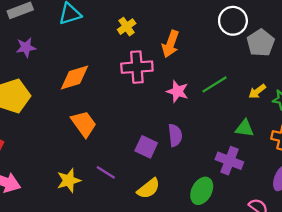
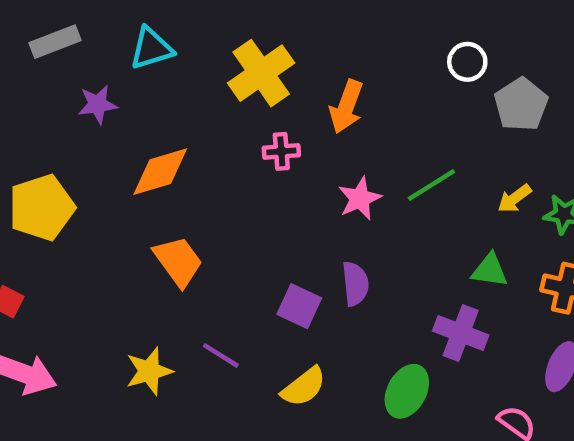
white circle: (233, 21) -> (467, 62), size x0.7
yellow cross: (127, 27) -> (261, 73), size x1.8
purple star: (26, 47) -> (98, 104), moved
pink cross: (137, 67) -> (281, 151), size x0.6
pink star: (177, 91) -> (360, 199), turned 30

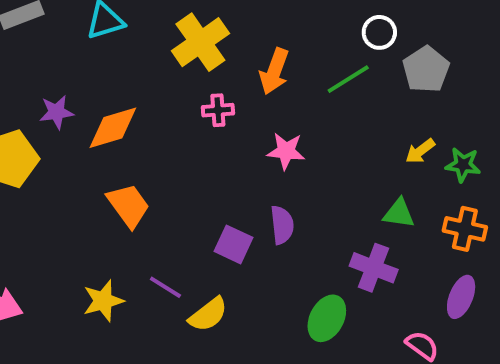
purple star: (98, 104) -> (57, 112), moved
green line: (431, 185) -> (348, 79), moved
pink star: (360, 199) -> (286, 151), turned 30
yellow semicircle: (304, 387) -> (208, 314), moved

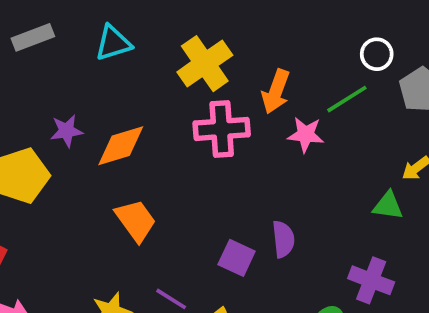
pink cross: (218, 110) -> (222, 129), size x1.8
pink star: (286, 151) -> (306, 135), moved
green triangle: (399, 213) -> (388, 206), moved

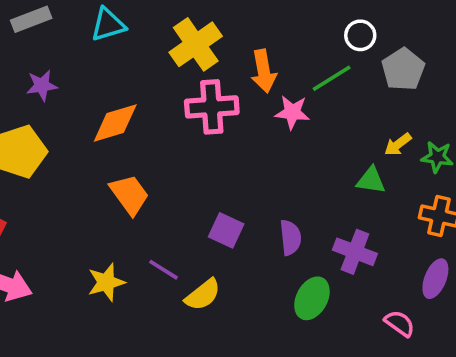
orange arrow: (276, 92) -> (264, 71), turned -30
purple star: (67, 131) -> (42, 85), moved
purple semicircle: (283, 239) -> (290, 238), moved

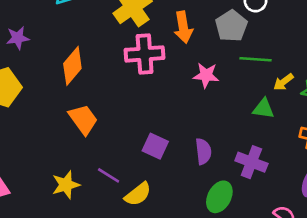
gray pentagon: (403, 69) -> (231, 26), moved
green line: (332, 78) -> (255, 59), moved, turned 36
pink star: (292, 112) -> (206, 75), moved
orange diamond: (115, 123) -> (72, 66), turned -33

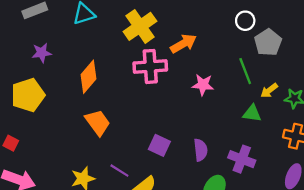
gray pentagon: (231, 26) -> (268, 42), moved
orange arrow: (183, 27) -> (183, 44), turned -110
green line: (255, 59) -> (245, 71), turned 65

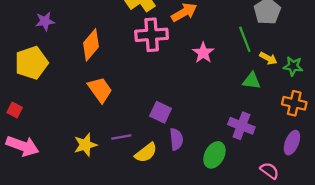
pink star: (203, 85) -> (203, 53), turned 30
yellow arrow: (269, 90) -> (268, 58), turned -114
purple semicircle: (201, 150) -> (176, 139), moved
purple line: (119, 171) -> (121, 137), turned -42

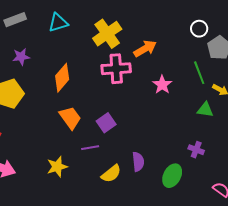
purple square: (161, 112) -> (106, 123), moved, turned 30
purple cross: (241, 126) -> (196, 150), size x0.7
purple line: (121, 137) -> (90, 148), moved

